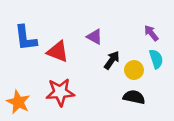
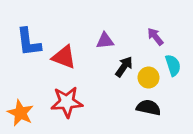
purple arrow: (151, 33) -> (155, 37), moved
purple triangle: (95, 37) -> (105, 41), turned -35

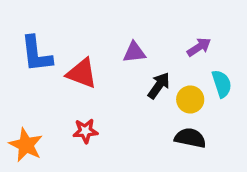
purple arrow: (155, 37) -> (199, 47), turned 96
red star: (67, 102) -> (85, 131), size x0.6

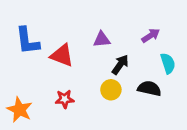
yellow circle: (190, 99) -> (111, 90), moved
black semicircle: (190, 138) -> (149, 88), moved

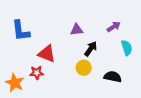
red triangle: (62, 55) -> (47, 54), moved
black semicircle: (149, 88) -> (113, 77), moved
red star: (65, 99) -> (37, 73), moved

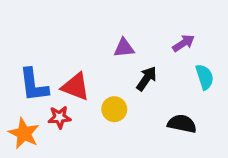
blue L-shape: (21, 31) -> (34, 85), moved
yellow circle: (84, 68) -> (114, 109), moved

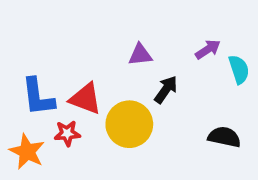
cyan semicircle: (205, 77) -> (239, 69), moved
yellow circle: (114, 109) -> (129, 124), size x1.6
black semicircle: (182, 124) -> (224, 137), moved

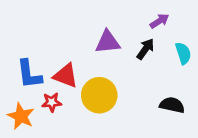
purple arrow: (208, 49) -> (159, 21), moved
purple triangle: (140, 55) -> (108, 42), size x1.4
black arrow: (166, 89) -> (145, 49), moved

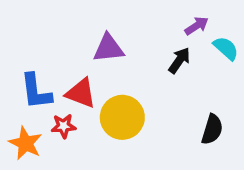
purple triangle: (108, 42) -> (108, 48), moved
cyan semicircle: (183, 53) -> (226, 48), moved, turned -30
black semicircle: (172, 105) -> (212, 129), turned 95

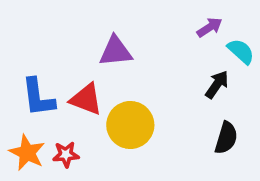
black arrow: (179, 60) -> (217, 84), moved
red star: (64, 126) -> (66, 154), moved

